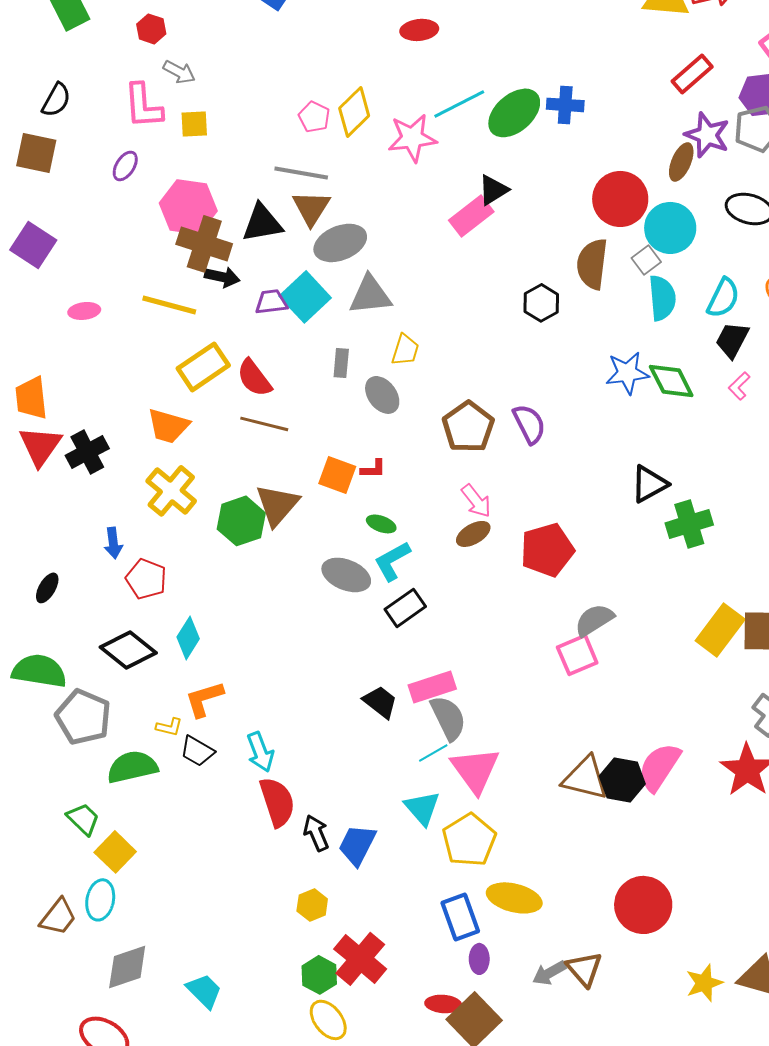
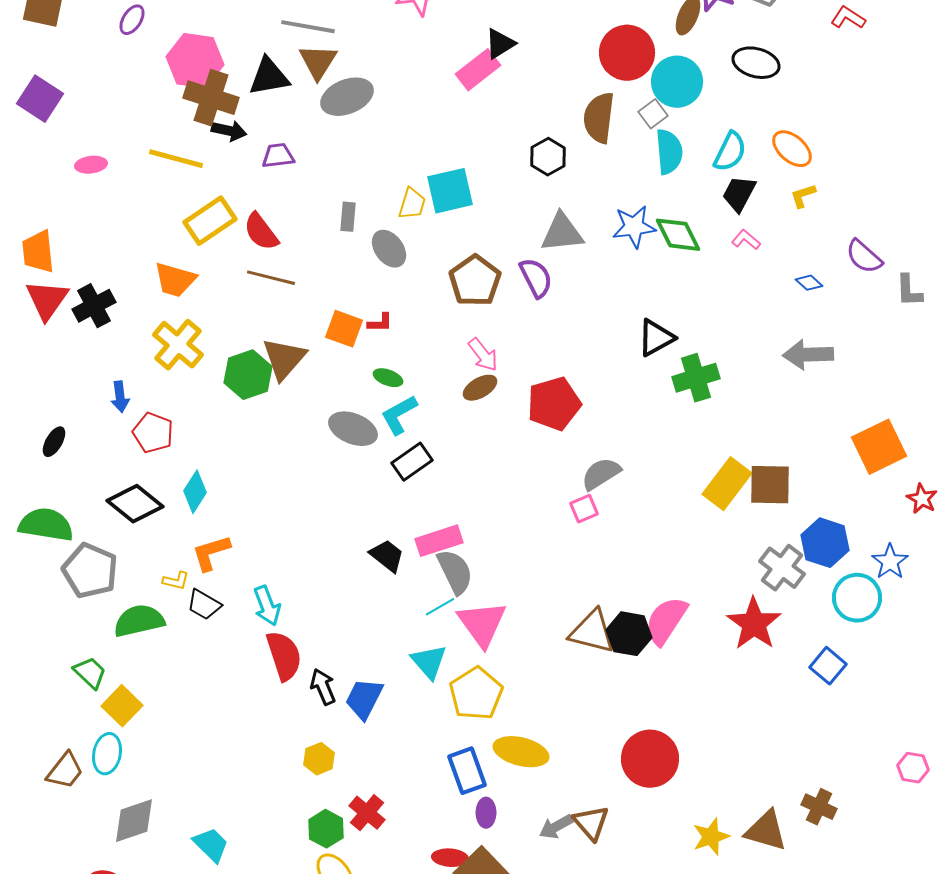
gray triangle: (370, 295) -> (562, 233), moved
cyan square: (305, 297) -> (450, 191), moved, turned 30
pink L-shape: (739, 386) -> (746, 240), turned 84
pink square: (577, 655) -> (584, 509), size x0.7
red cross: (360, 959) -> (367, 813), size x0.7

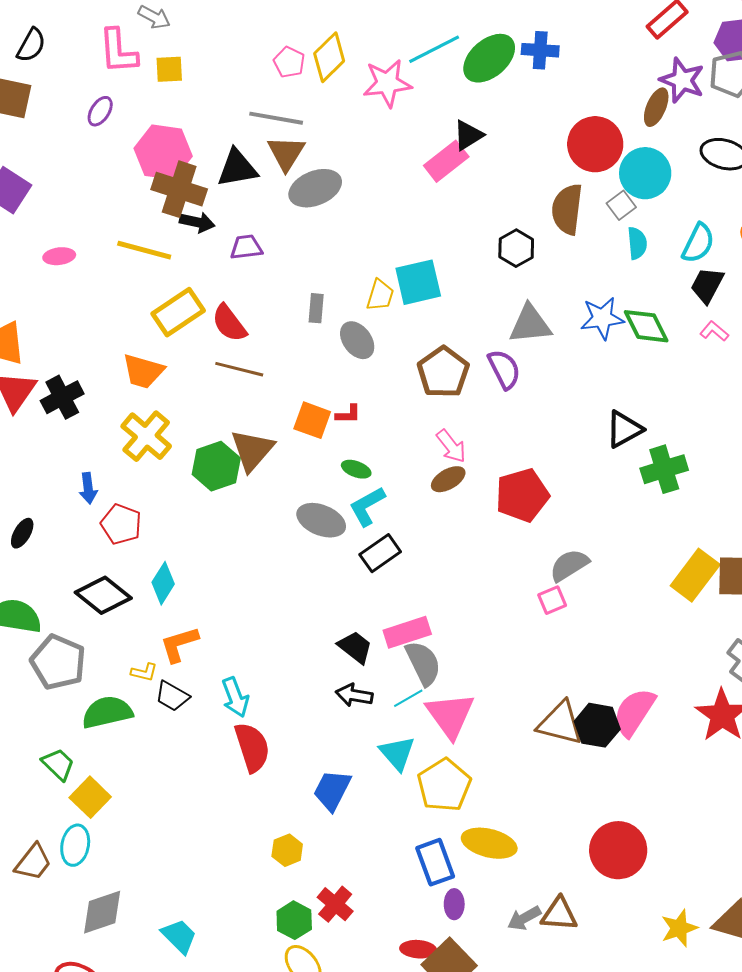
cyan semicircle: (669, 152) -> (637, 243), size x0.7
black arrow: (323, 687) -> (354, 695), moved, turned -57
brown triangle: (591, 823) -> (559, 914), turned -45

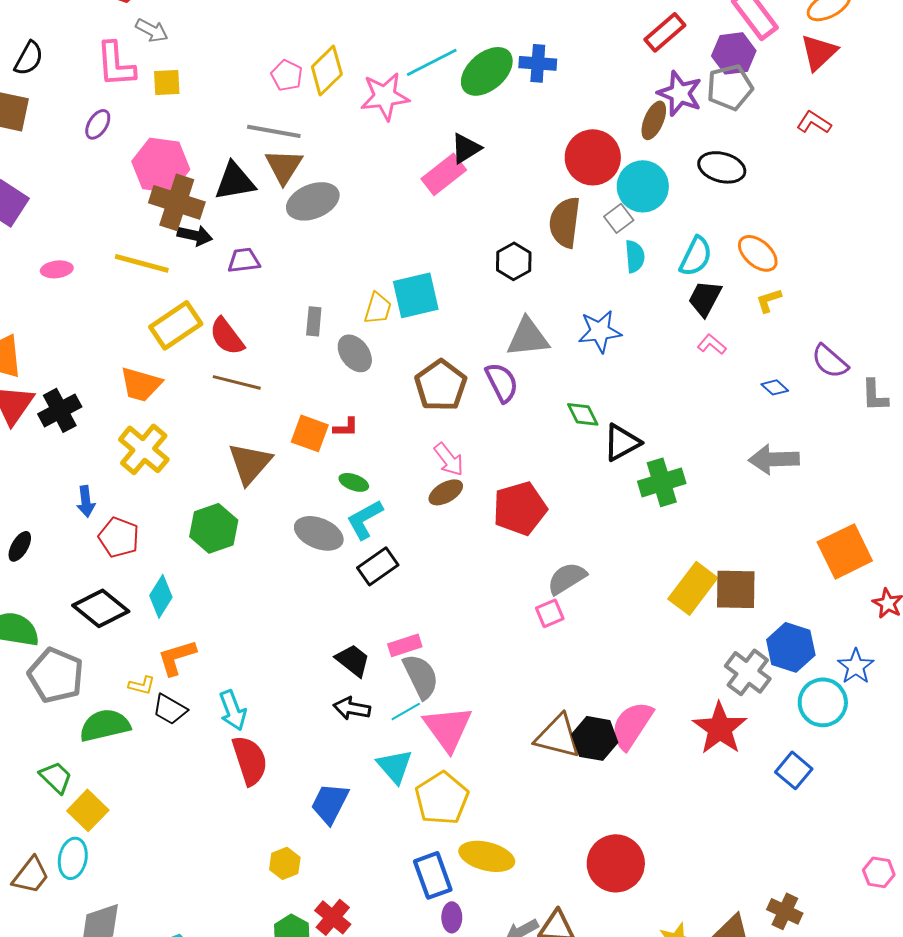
green diamond: (646, 326) -> (583, 414), moved, size x0.7
green hexagon: (216, 466) -> (214, 528), moved
pink rectangle: (407, 632) -> (405, 645), size x0.7

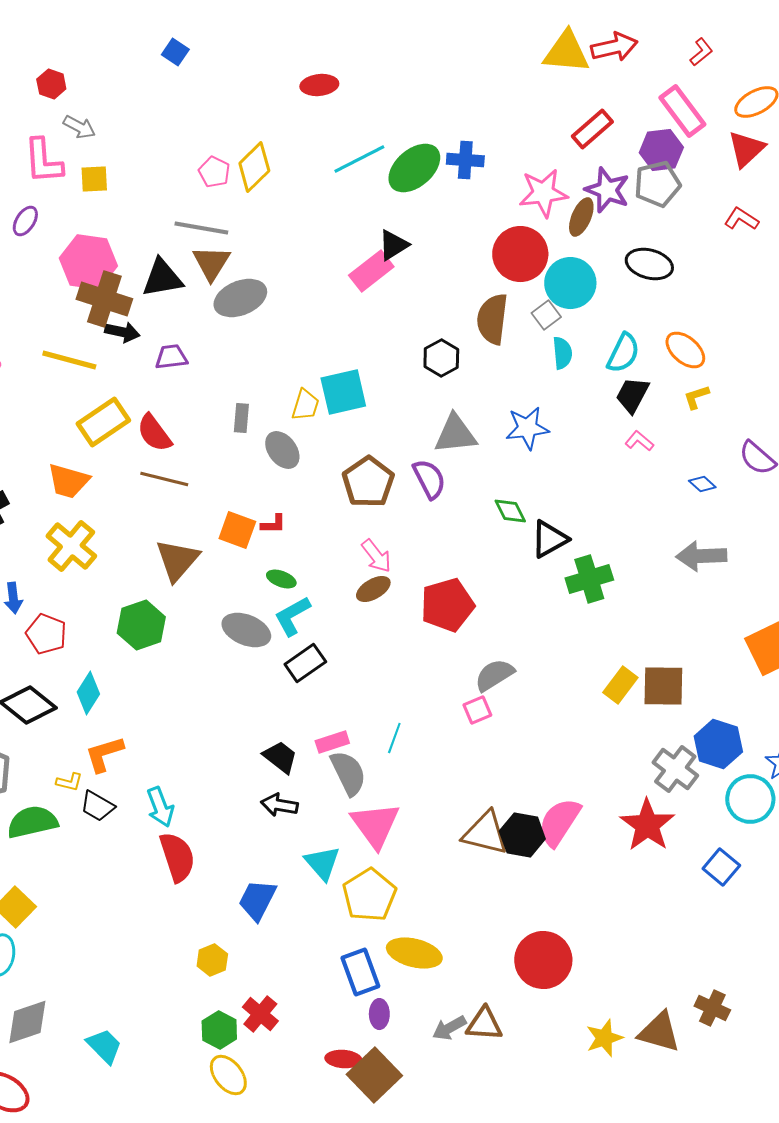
pink star: (385, 96) -> (543, 193), moved
yellow rectangle: (693, 588) -> (620, 685), size x0.7
cyan line: (406, 711) -> (394, 738), moved, turned -40

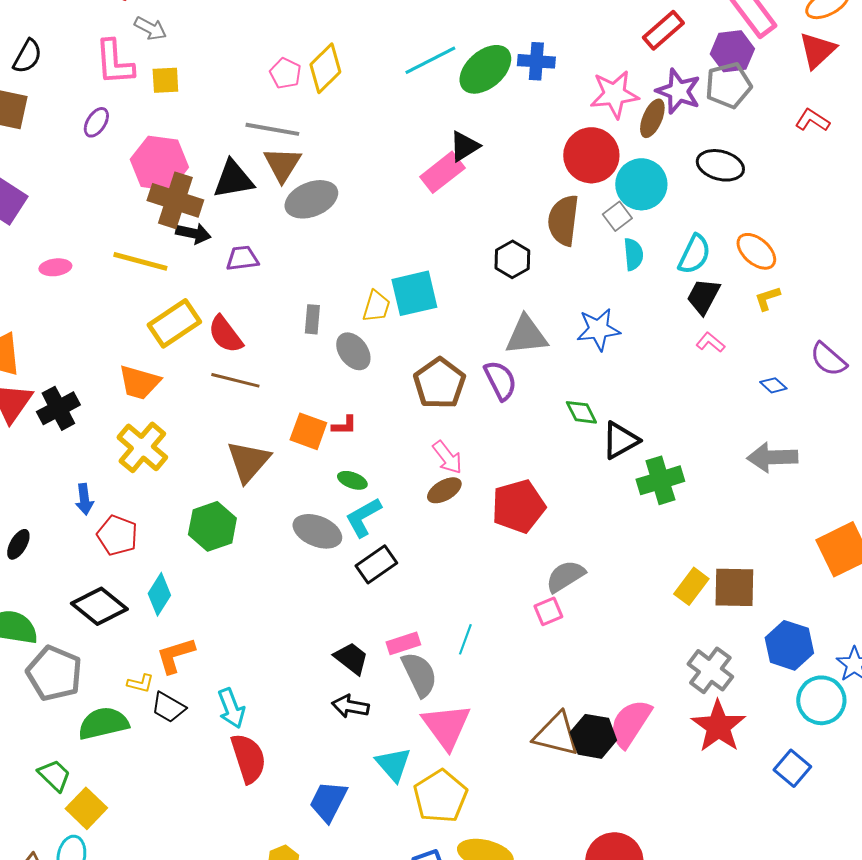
gray cross: (675, 769) -> (710, 670), moved

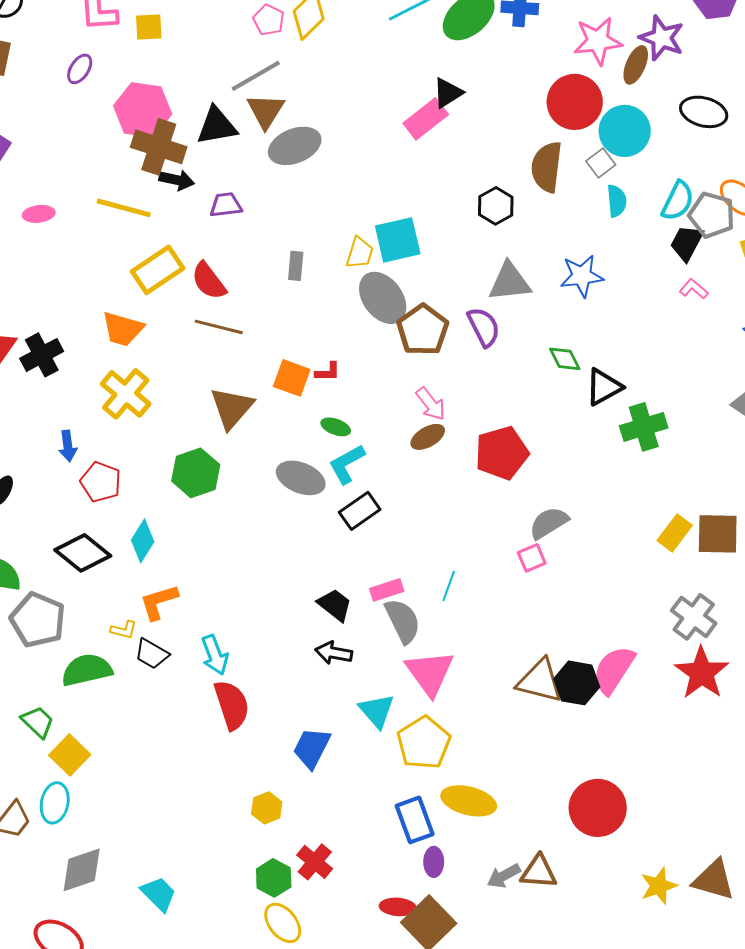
gray pentagon: (728, 85) -> (712, 215), moved, turned 30
gray line: (272, 129) -> (256, 76), turned -40
gray ellipse: (353, 351) -> (383, 298), moved, size x1.4

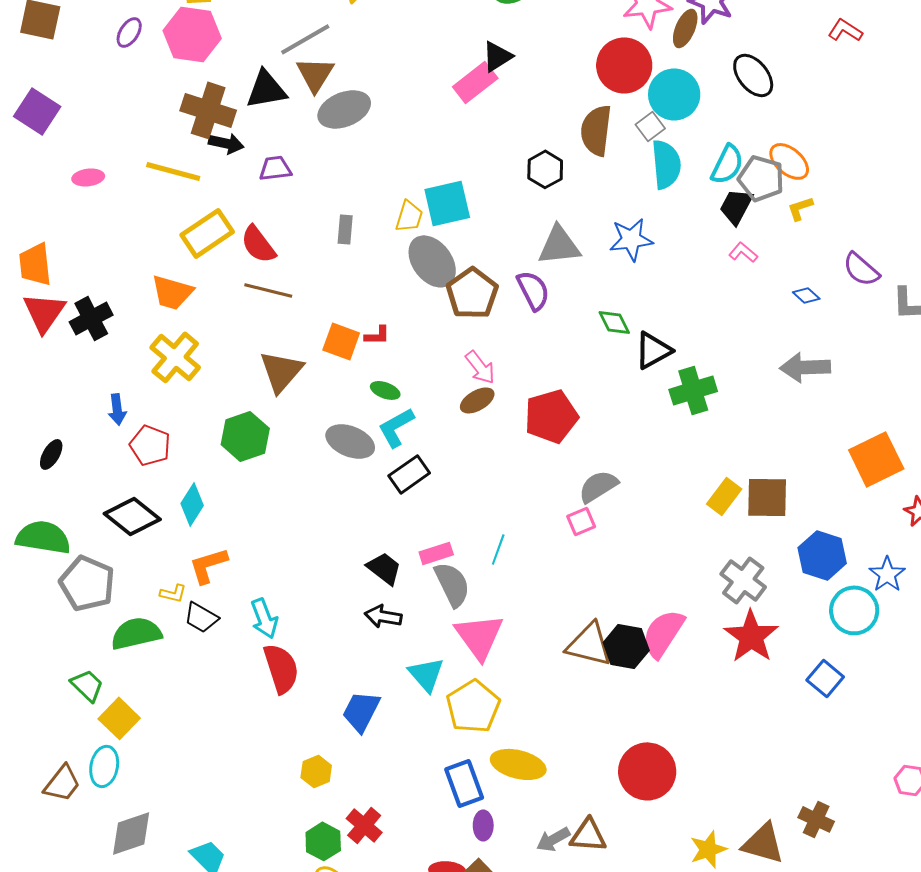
pink hexagon: (143, 110) -> (192, 34), moved
black ellipse: (704, 112) -> (753, 75), turned 36
cyan semicircle: (617, 201) -> (666, 164), size x1.5

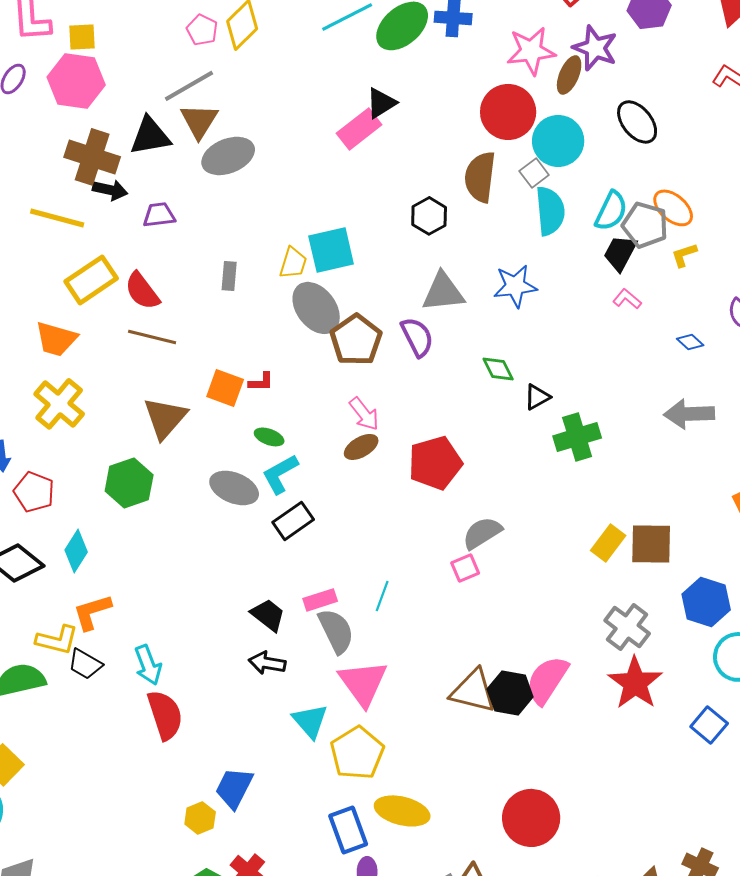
black triangle: (653, 350) -> (537, 397), size x0.7
yellow L-shape: (173, 593) -> (57, 640), size x1.6
blue trapezoid: (361, 711) -> (234, 788), moved

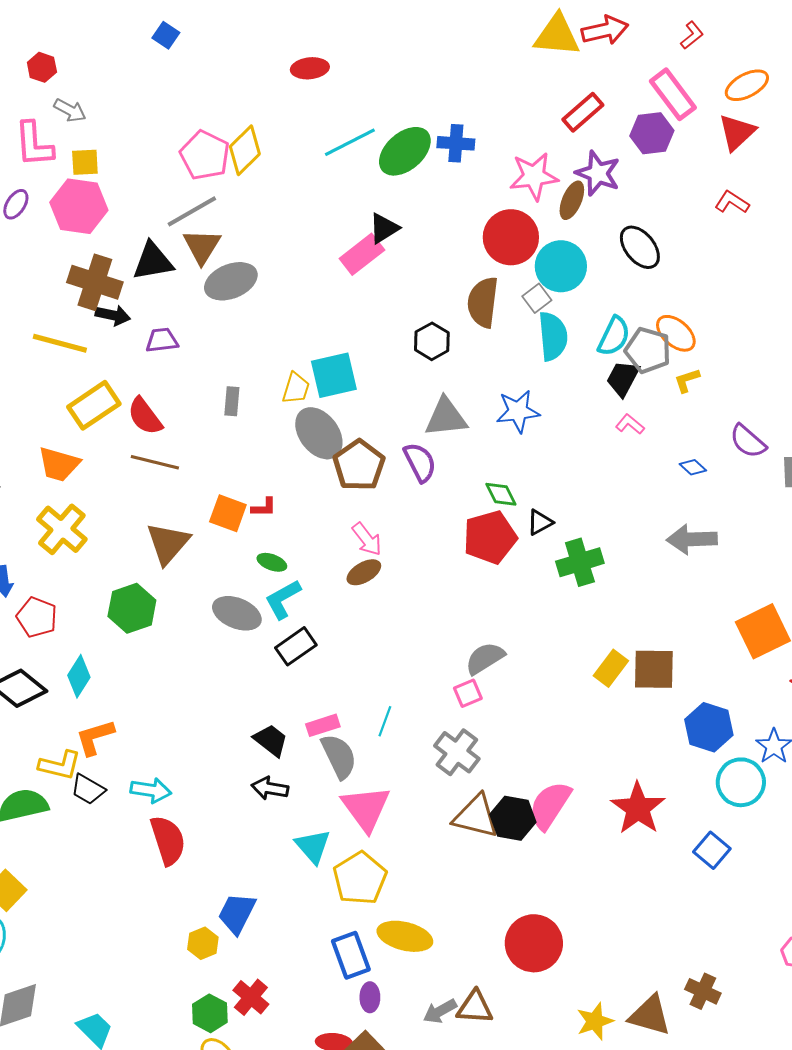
pink pentagon: (202, 30) -> (205, 155), size x1.6
red pentagon: (435, 463) -> (490, 537), moved
gray cross: (627, 627) -> (457, 752), moved
cyan arrow: (148, 665) -> (151, 790), turned -60

